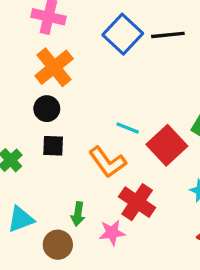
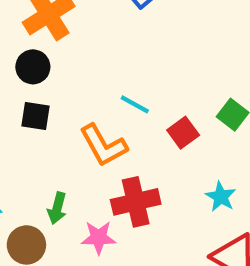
red square: (167, 145) -> (183, 133), size x0.6
red cross: (137, 202) -> (136, 202), turned 36

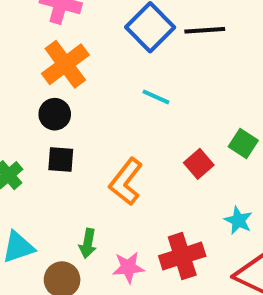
cyan line: (135, 104) -> (156, 97), moved
orange L-shape: (103, 145) -> (126, 182), turned 72
red cross: (136, 202) -> (182, 256), moved

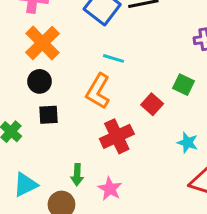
orange L-shape: (126, 182) -> (98, 91), moved
red cross: (182, 256) -> (117, 136), moved
pink star: (128, 267) -> (110, 189), turned -30

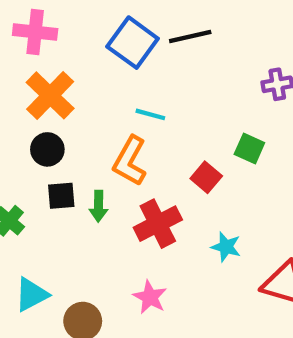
cyan star: (187, 143) -> (226, 247), moved
green arrow: (77, 175) -> (99, 206), moved

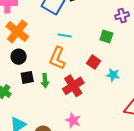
green square: (249, 149) -> (106, 37), moved
cyan star: (226, 247) -> (113, 75), moved

